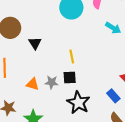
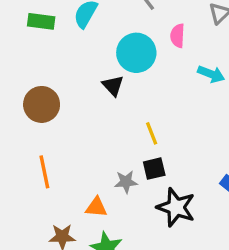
black triangle: (35, 43) -> (113, 86), moved
orange triangle: (33, 84) -> (96, 207), moved

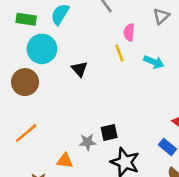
cyan circle: (136, 53) -> (42, 49), moved
yellow line: (152, 133) -> (119, 53), moved
orange line: (44, 172) -> (26, 133), turned 60

